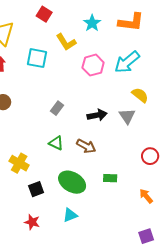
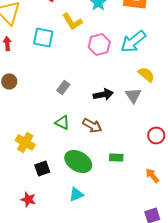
red star: (32, 222) -> (28, 199), moved

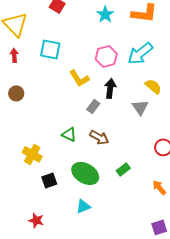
yellow L-shape: (72, 21) -> (79, 78), moved
gray rectangle: (63, 87) -> (93, 106), moved
black arrow: (103, 94) -> (110, 88), moved, turned -72
green rectangle: (116, 157) -> (123, 169), turned -40
red star: (28, 199) -> (36, 220), moved

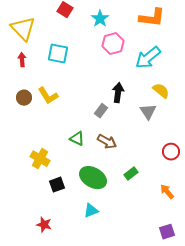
cyan star: (105, 14) -> (100, 19), moved
pink hexagon: (106, 56) -> (113, 44), moved
yellow L-shape: (79, 78) -> (48, 96), moved

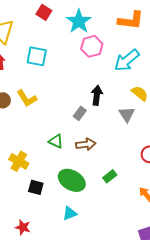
cyan star: (100, 19) -> (79, 21), size x1.4
brown arrow: (107, 142) -> (86, 144), turned -36
black square: (57, 185) -> (36, 187), turned 35

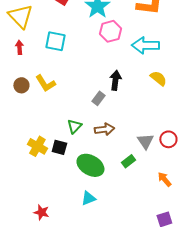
cyan arrow: (127, 60) -> (145, 45), turned 40
gray triangle: (127, 114) -> (145, 141), moved
green triangle: (56, 141) -> (74, 126), turned 49
black square: (36, 187) -> (59, 147), moved

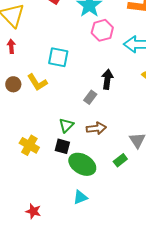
cyan square: (55, 41) -> (58, 57), moved
black square: (59, 147) -> (62, 146), moved

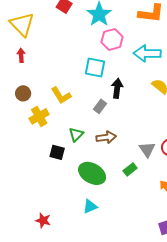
cyan square: (58, 57) -> (95, 67), moved
yellow L-shape: (37, 82) -> (61, 95), moved
yellow cross: (29, 145) -> (39, 116), moved, turned 30
black square: (62, 146) -> (57, 152), moved

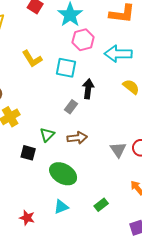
yellow L-shape: (61, 95) -> (32, 59), moved
green rectangle: (130, 169) -> (101, 205), moved
red star: (43, 220) -> (27, 218), moved

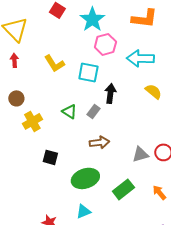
green triangle: (47, 135) -> (69, 111), moved, turned -42
gray triangle: (118, 150) -> (140, 154), turned 48
green ellipse: (63, 174) -> (85, 178), turned -48
green rectangle: (101, 205) -> (123, 189), moved, size x1.5

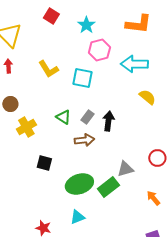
cyan star: (92, 19) -> (86, 25), size x0.7
black arrow: (110, 93) -> (108, 121), moved
brown arrow: (99, 142) -> (84, 140), moved
gray triangle: (140, 154) -> (125, 169), moved
green rectangle: (123, 189) -> (108, 187), moved

